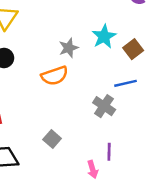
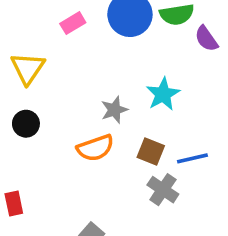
brown square: (133, 49) -> (151, 151), moved, turned -30

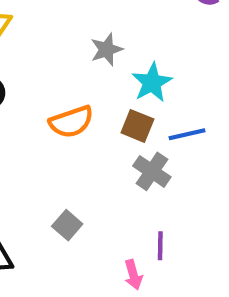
cyan star: (163, 94) -> (152, 83), moved
gray star: (114, 110) -> (106, 49), moved

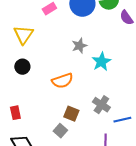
brown square: (137, 126) -> (71, 114), moved
blue line: (187, 134) -> (122, 120), moved

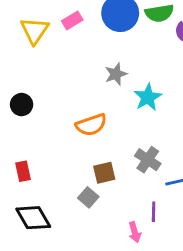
yellow triangle: (23, 35) -> (35, 31), moved
black circle: (22, 67) -> (22, 105), moved
brown square: (71, 114) -> (104, 173), turned -35

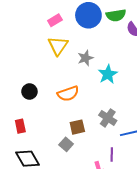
yellow triangle: (35, 31) -> (58, 46), moved
black circle: (22, 105) -> (29, 92), moved

